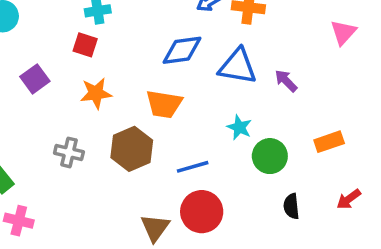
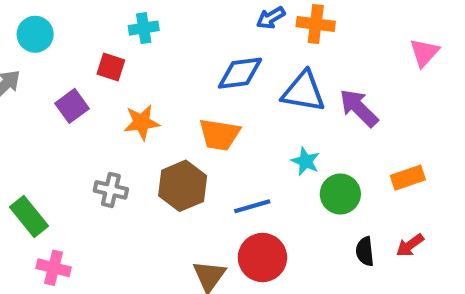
red square: (85, 45) -> (111, 67), moved
purple arrow: (286, 81) -> (359, 108), size x1.5
red arrow: (349, 199) -> (410, 245), moved

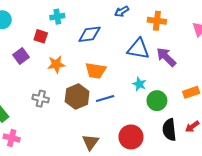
orange cross: (316, 24) -> (157, 21), moved
blue diamond: (240, 73) -> (89, 34), moved
blue line: (252, 206) -> (105, 99), moved
black semicircle: (365, 251) -> (169, 130), size x1.5
red circle: (262, 258) -> (131, 137), moved

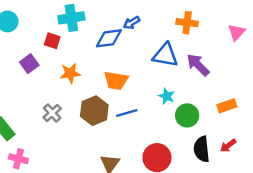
blue arrow: (122, 11) -> (132, 23), moved
cyan cross: (57, 17) -> (71, 18), size x1.5
gray cross: (41, 99) -> (52, 113), turned 35

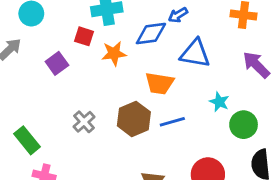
blue triangle: (165, 55) -> (195, 53), moved
orange star: (70, 73) -> (114, 53), moved

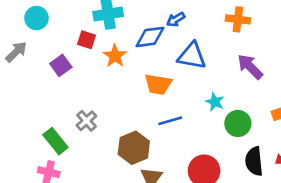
orange star: (114, 53) -> (115, 56), turned -30
brown hexagon: (134, 119) -> (134, 148), moved
green rectangle: (27, 140) -> (55, 141), moved

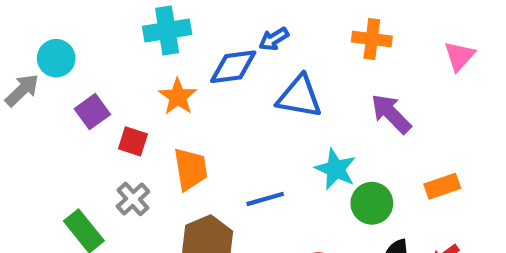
cyan circle: (36, 18) -> (56, 58), moved
red square: (86, 40) -> (133, 141), moved
orange trapezoid: (158, 84) -> (191, 169), moved, turned -108
cyan star: (215, 102) -> (336, 169), size x1.4

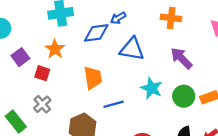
orange star: (178, 97) -> (55, 49), moved
orange trapezoid: (191, 169) -> (93, 78), moved
green circle: (372, 203) -> (184, 96), moved

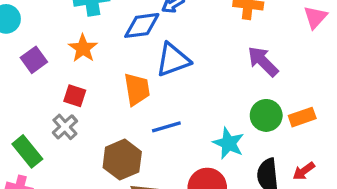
blue triangle: (132, 49) -> (173, 60), moved, turned -30
red square: (42, 73) -> (75, 96), moved
cyan star: (152, 88) -> (229, 143), moved

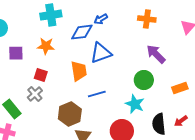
orange star: (83, 48) -> (46, 46), turned -30
purple square: (34, 60) -> (16, 53), turned 35
green circle: (266, 115) -> (144, 80), moved

